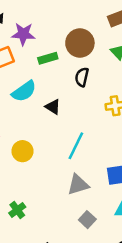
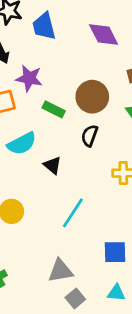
green rectangle: (48, 58) -> (54, 109), turned 36
gray triangle: (78, 185) -> (60, 271), moved

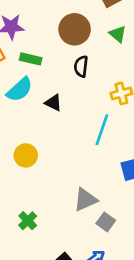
green rectangle: (54, 109) -> (31, 59), moved
cyan line: (73, 213) -> (102, 130), moved

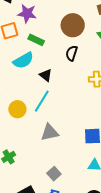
cyan line: (102, 130) -> (42, 101), moved
gray triangle: (85, 200) -> (50, 132), moved
gray square: (106, 222) -> (54, 174), moved

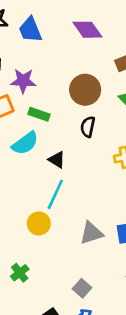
yellow circle: (17, 109) -> (39, 223), moved
gray triangle: (50, 132) -> (91, 233), moved

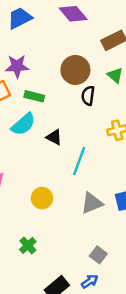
blue trapezoid: (30, 30) -> (20, 18), turned 90
black semicircle: (88, 127) -> (88, 96), moved
cyan line: (55, 194) -> (79, 161), moved
gray square: (82, 288) -> (98, 255), moved

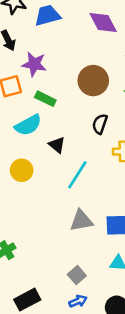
black semicircle: (88, 96) -> (100, 124), moved
yellow circle: (42, 198) -> (22, 170), moved
blue arrow: (90, 281) -> (78, 301), moved

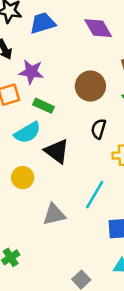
black triangle: (57, 145) -> (57, 151), size x1.5
cyan line: (77, 175) -> (95, 195), moved
gray triangle: (81, 221) -> (54, 214), moved

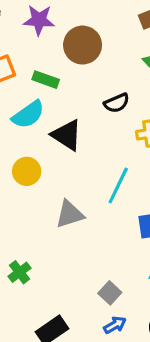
purple star: (31, 72) -> (39, 20), moved
brown circle: (90, 86) -> (83, 45), moved
black semicircle: (99, 129) -> (117, 103), turned -126

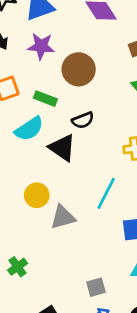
black semicircle: (117, 103) -> (83, 120), moved
yellow circle: (27, 171) -> (37, 195), moved
gray square: (110, 293) -> (96, 287), turned 30

